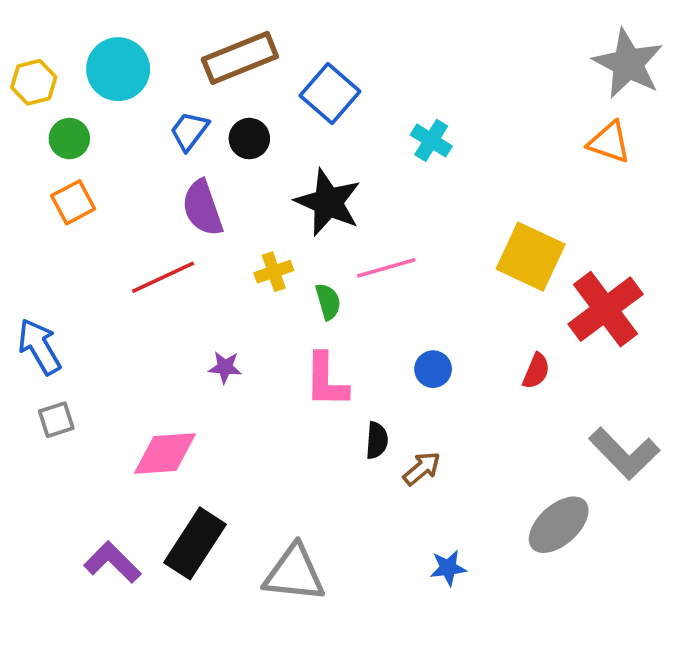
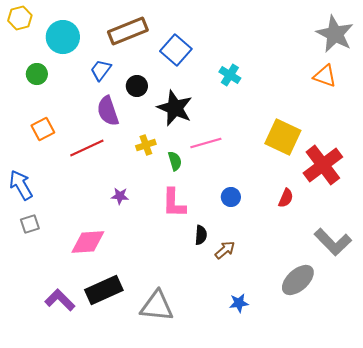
yellow hexagon: (34, 82) -> (20, 18), moved
black circle: (249, 139) -> (137, 86), moved
orange square: (73, 202) -> (43, 129), moved
black rectangle: (195, 543) -> (104, 290), turned 33

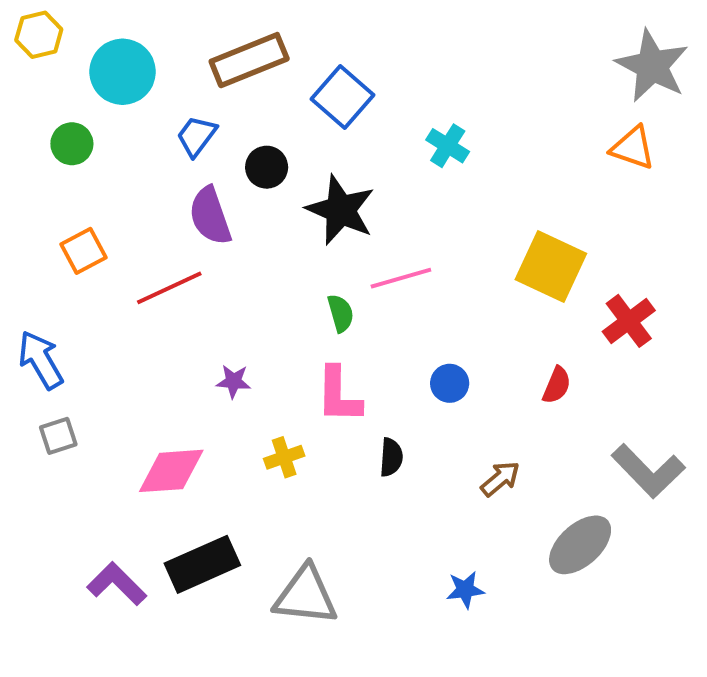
yellow cross: (146, 145) -> (284, 457), moved
red cross: (323, 165) -> (629, 321), size x0.7
brown arrow: (225, 250) -> (500, 479), moved

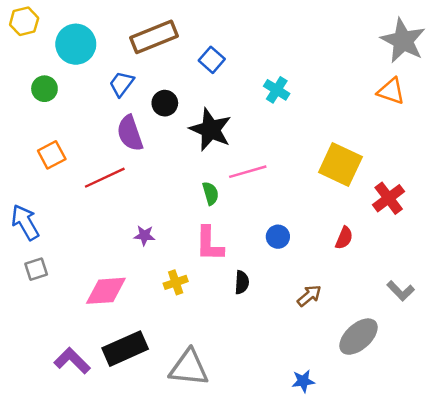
blue square: (343, 97) -> (212, 60), size x0.7
gray L-shape: (648, 471) -> (401, 291), size x0.6
blue star: (465, 590) -> (303, 381), moved

